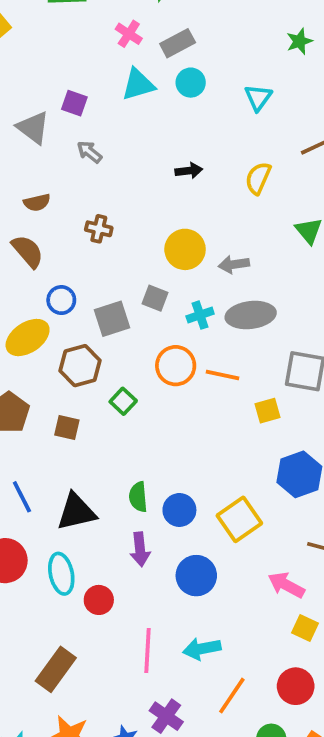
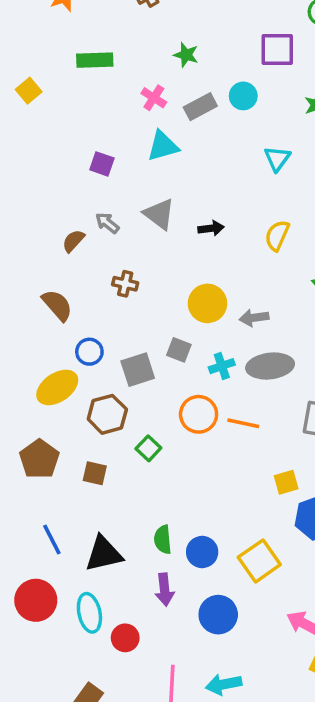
cyan circle: (191, 83) -> (243, 96), moved
gray triangle: (33, 128) -> (159, 214), moved
gray arrow: (89, 152) -> (107, 223), moved
brown semicircle: (37, 203) -> (73, 241), moved, turned 145
yellow square: (268, 411) -> (286, 482), moved

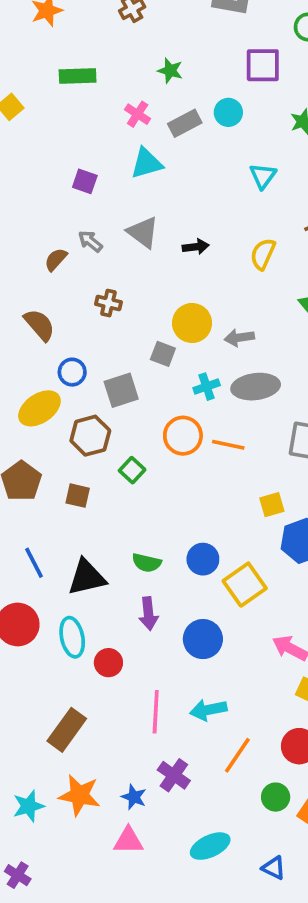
gray square: (179, 350) -> (163, 354), moved
green semicircle: (163, 539) -> (147, 563), turned -72
blue circle: (202, 552) -> (203, 559), moved

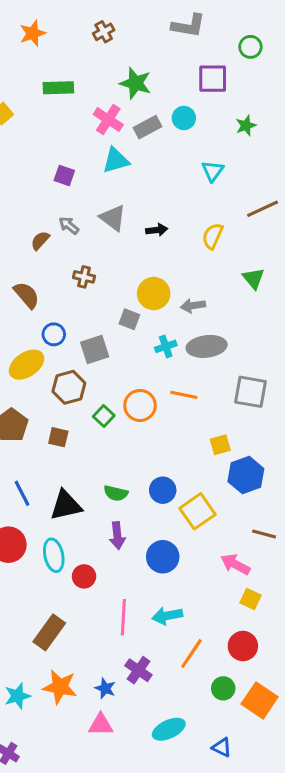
green star: (170, 71) -> (135, 83), size x1.5
pink cross: (138, 114) -> (108, 120), size x1.4
orange circle: (183, 436) -> (140, 405), moved

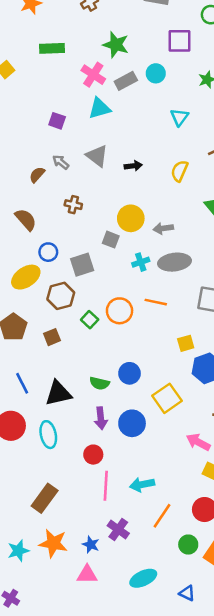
brown square: (58, 437) -> (52, 337), turned -35
blue circle: (163, 490) -> (130, 373), moved
blue circle: (163, 557) -> (132, 423), moved
red circle: (84, 576) -> (93, 455), moved

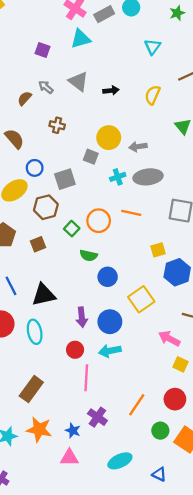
green semicircle: (100, 383) -> (89, 255), moved
cyan arrow: (142, 485) -> (110, 351), moved

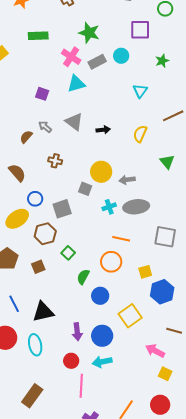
orange circle: (99, 221) -> (111, 262), moved
green semicircle: (89, 255) -> (83, 277), turned 105

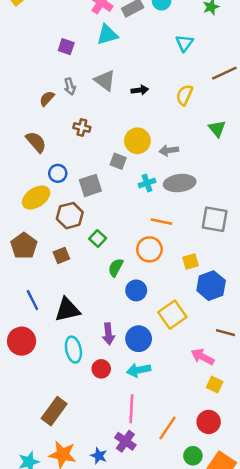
gray arrow: (45, 127) -> (70, 86), turned -144
cyan ellipse: (35, 345) -> (73, 350), moved
pink line: (81, 386) -> (131, 409), moved

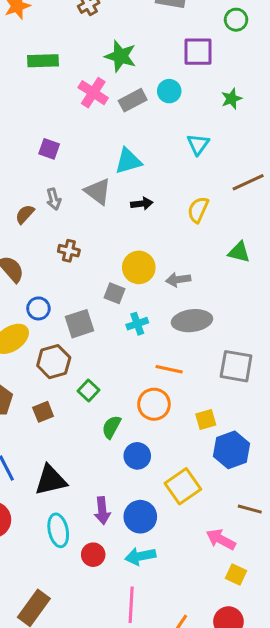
cyan triangle: (107, 35) -> (128, 161), moved
green triangle: (217, 129) -> (239, 252), turned -36
cyan cross: (147, 183) -> (137, 324), moved

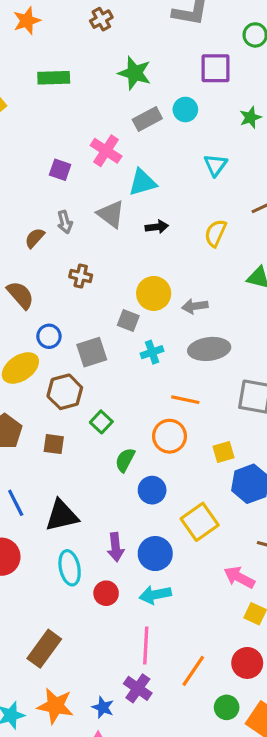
pink cross: (93, 93) -> (106, 151), moved
brown square: (43, 412) -> (54, 444), turned 30

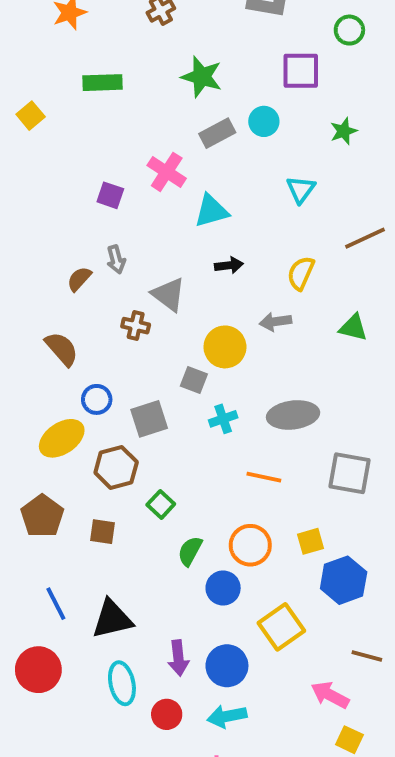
gray triangle: (111, 214) -> (169, 294), moved
gray arrow: (195, 306) -> (276, 322), moved
orange circle: (169, 436) -> (250, 545), moved

